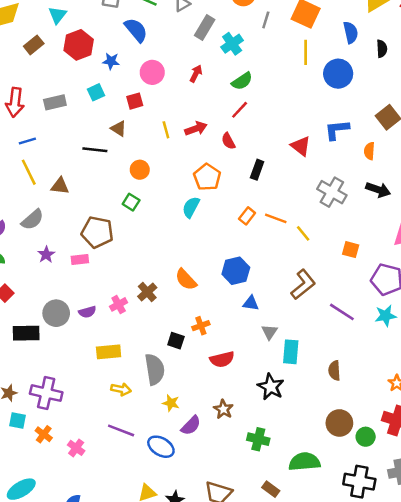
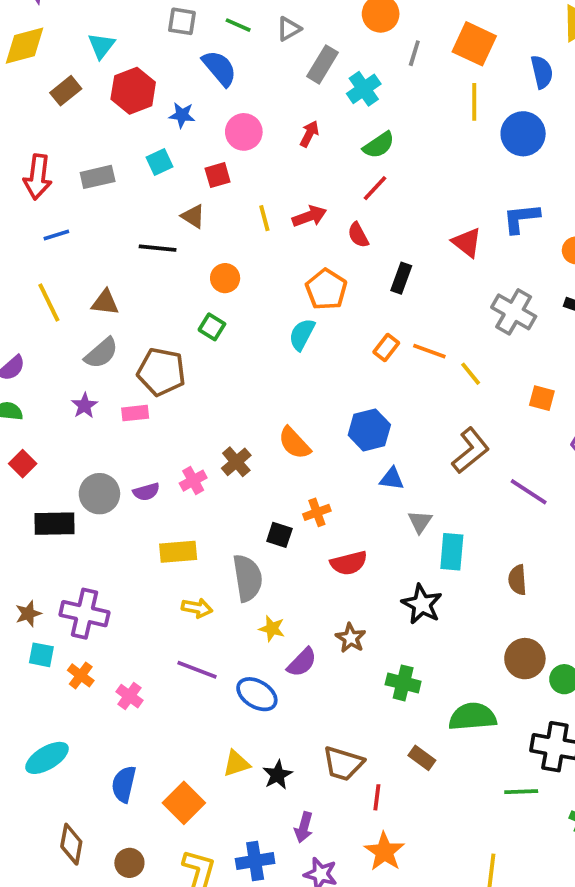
yellow line: (29, 172) -> (49, 302), moved
gray semicircle: (32, 220) -> (101, 353), moved

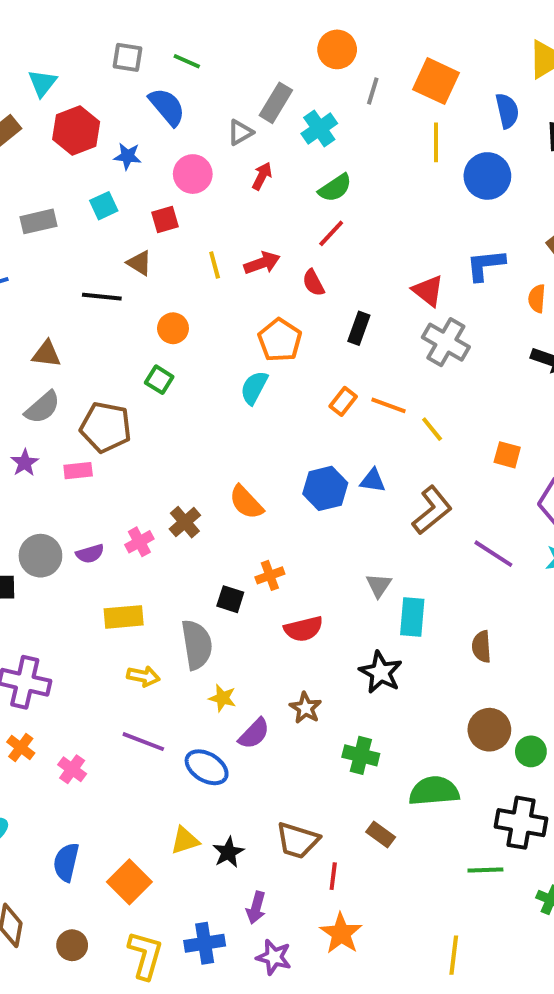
gray triangle: (289, 29) -> (240, 132), moved
gray cross: (514, 312) -> (446, 342), moved
blue triangle: (392, 479) -> (373, 481), moved

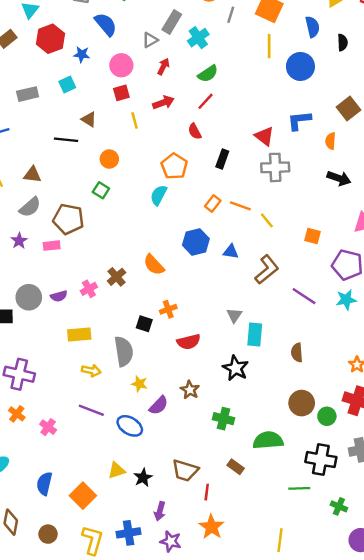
red square: (165, 219) -> (121, 93), moved
red arrow: (262, 263) -> (163, 103), moved
gray cross: (446, 342) -> (275, 167), turned -32
blue hexagon: (325, 488) -> (196, 242), moved

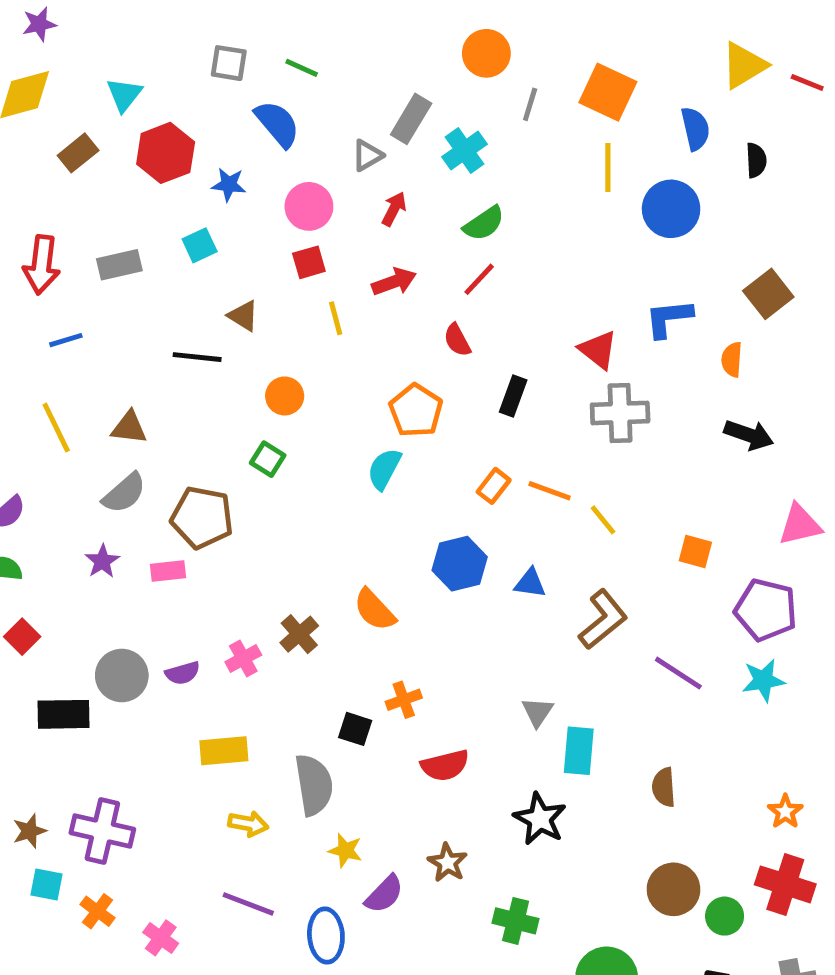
blue ellipse: (130, 426) -> (326, 936), turned 55

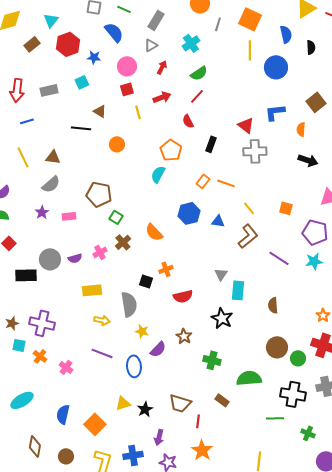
gray rectangle: (411, 119) -> (156, 20), moved
green square: (268, 459) -> (116, 217), moved
brown pentagon: (202, 517) -> (99, 194), moved
yellow line: (603, 520) -> (249, 208), moved

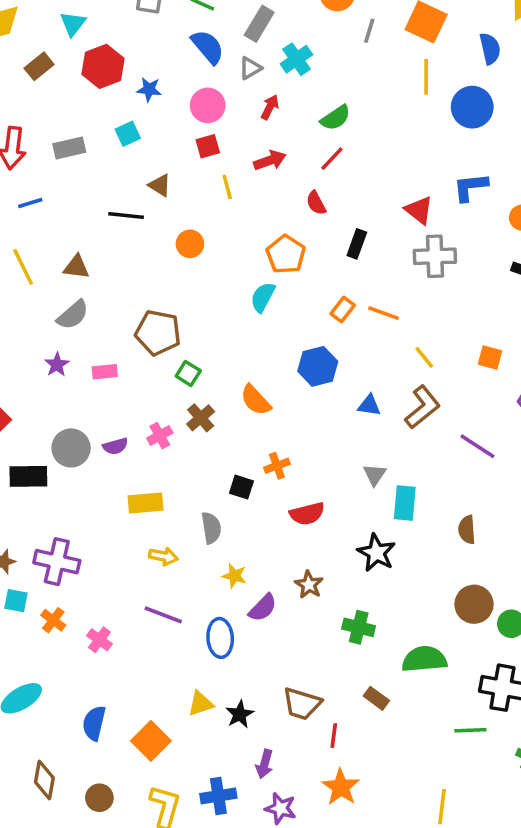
blue semicircle: (114, 32) -> (208, 47), moved
cyan cross: (191, 43) -> (296, 59), moved
blue triangle: (218, 221) -> (369, 405), moved
gray semicircle: (129, 304) -> (211, 528), size x0.7

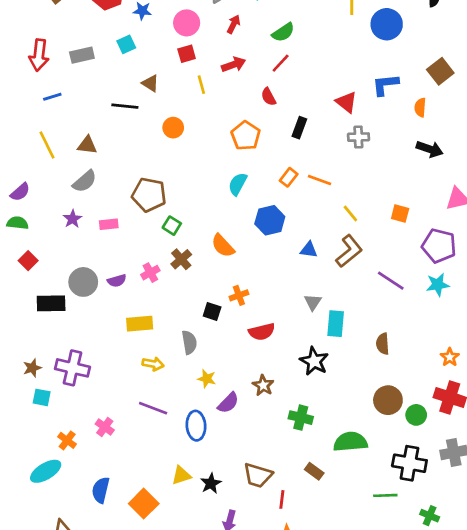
gray cross: (435, 256) -> (358, 137), size x0.7
cyan semicircle: (263, 297) -> (238, 184), moved
orange cross: (53, 620) -> (67, 440), moved

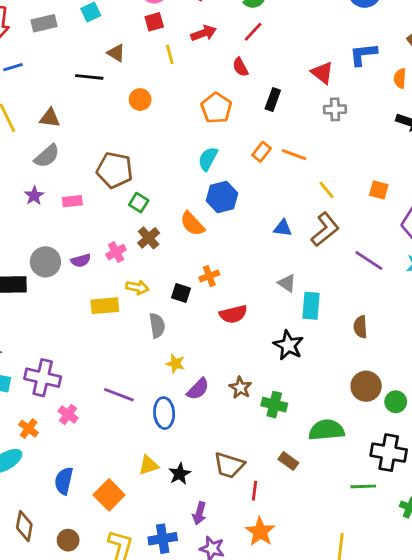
blue hexagon: (270, 220) -> (222, 197), moved
gray triangle: (313, 302) -> (287, 283), turned -30
yellow arrow: (153, 364) -> (137, 287), moved
purple cross: (72, 368) -> (43, 378), moved
brown star: (263, 385) -> (240, 388), moved

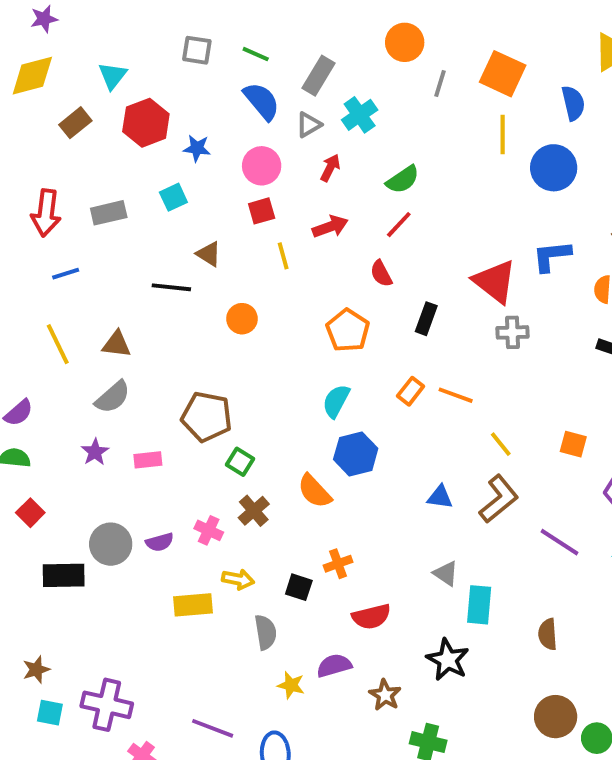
red triangle: (322, 73) -> (495, 281), size x1.4
pink cross: (116, 252) -> (209, 530), turned -36
brown star: (240, 388) -> (385, 695), moved
purple semicircle: (198, 389) -> (334, 666), moved, turned -150

